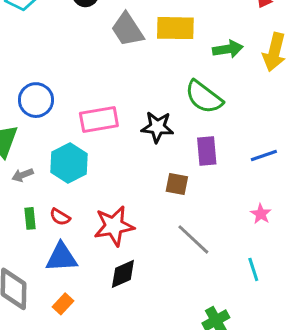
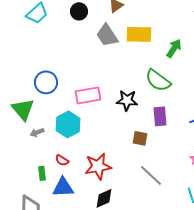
green arrow: (228, 49) -> (174, 48), turned -48
green rectangle: (30, 218) -> (42, 173), moved

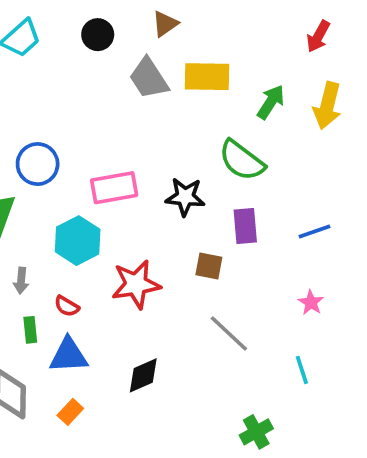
gray arrow: (37, 132) -> (21, 281), moved, turned -64
red star: (98, 166) -> (136, 284), moved

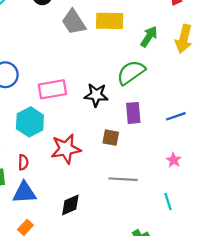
green semicircle: (242, 160) -> (131, 73), turned 108
red semicircle: (67, 306) -> (23, 162), turned -120
gray line: (229, 333) -> (123, 179), turned -40

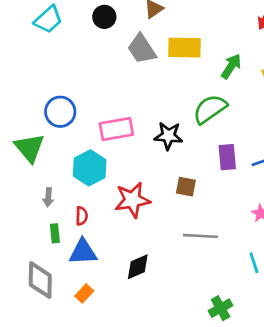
purple rectangle: (133, 113) -> (227, 157), moved

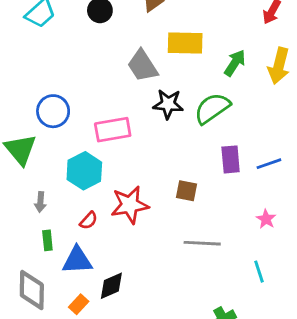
gray trapezoid: (142, 49) -> (143, 66), moved
black star: (168, 136) -> (168, 104), moved
red semicircle: (82, 216) -> (89, 220), moved, turned 42
black diamond: (138, 267) -> (111, 286), moved

